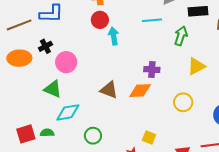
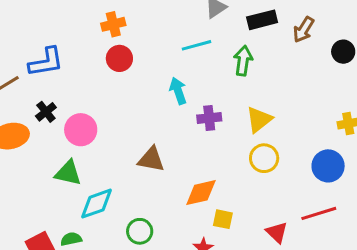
cyan arrow: (114, 36) -> (178, 91), moved
yellow triangle: (196, 66) -> (259, 120), moved
orange diamond: (140, 91) -> (201, 193), moved

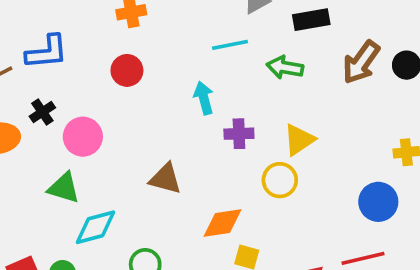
brown arrow: (304, 30) -> (361, 62), moved, size x1.4
red circle: (119, 58) -> (127, 70), moved
green arrow: (243, 61) -> (285, 67), turned -92
yellow circle: (264, 158) -> (280, 180), moved

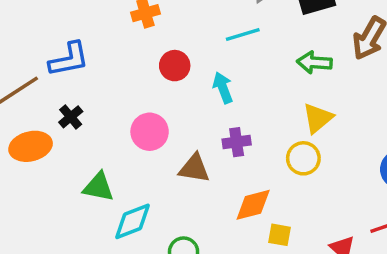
green arrow: (285, 67) -> (314, 62), moved
red circle: (127, 70) -> (175, 66), moved
purple cross: (239, 134) -> (237, 142), moved
pink circle: (83, 137) -> (150, 132), moved

